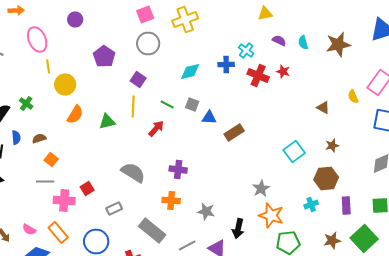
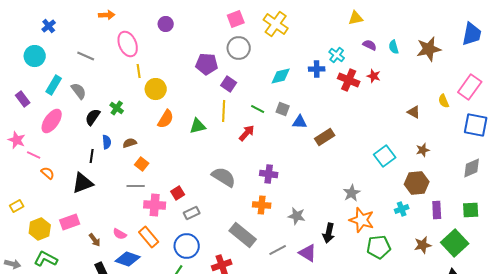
yellow cross: (185, 20) -> (276, 24), turned -35
purple pentagon: (104, 56) -> (207, 64), moved, turned -30
gray rectangle: (114, 208) -> (192, 213), moved

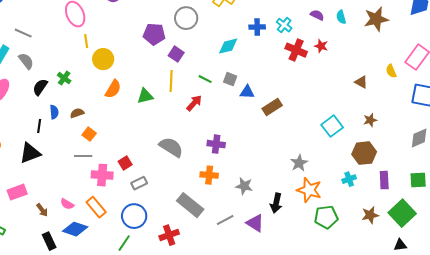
gray line: (86, 56) -> (23, 33), moved
blue cross: (317, 69) -> (257, 27), moved

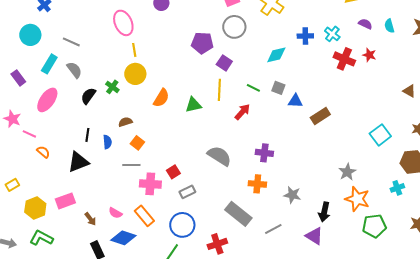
yellow circle: (103, 59) -> (135, 74), moved
blue semicircle: (54, 112) -> (107, 142), moved
purple triangle: (255, 223) -> (314, 236), moved

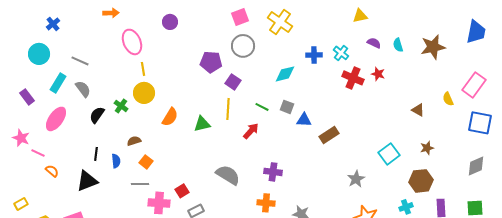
gray star: (347, 172) -> (356, 179), moved

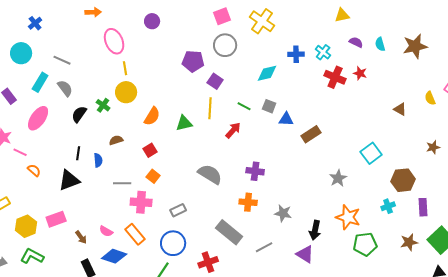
brown star: (427, 148) -> (433, 147), moved
orange square: (146, 162) -> (153, 176), moved
red square: (182, 191) -> (150, 150), moved

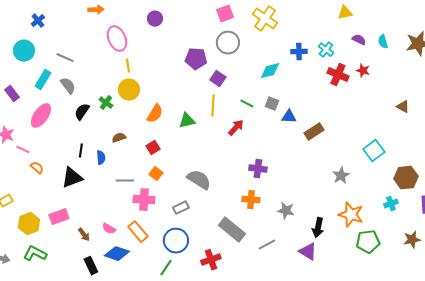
gray semicircle: (210, 174) -> (199, 180), moved

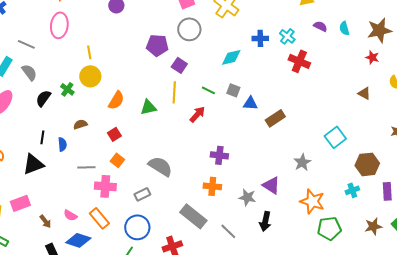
pink ellipse: (117, 39) -> (59, 25), moved, turned 30
red star: (363, 71) -> (372, 57), moved
black arrow: (318, 228) -> (265, 221), moved
gray line: (267, 245) -> (228, 231), turned 72
purple triangle: (308, 252) -> (271, 185), moved

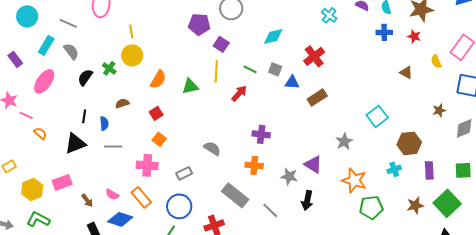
blue cross: (260, 38) -> (384, 32), moved
red cross: (299, 61) -> (314, 56), moved, turned 30
gray semicircle: (160, 166) -> (212, 148), moved, size x0.7
gray line: (86, 167) -> (113, 146), moved

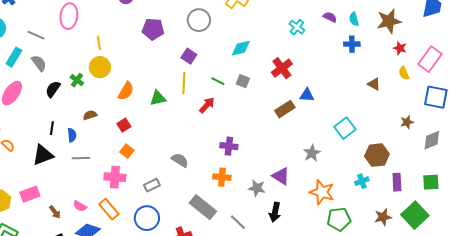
purple pentagon: (199, 24) -> (153, 29), moved
red star: (414, 36) -> (400, 48), moved
blue triangle: (292, 82) -> (307, 95), moved

